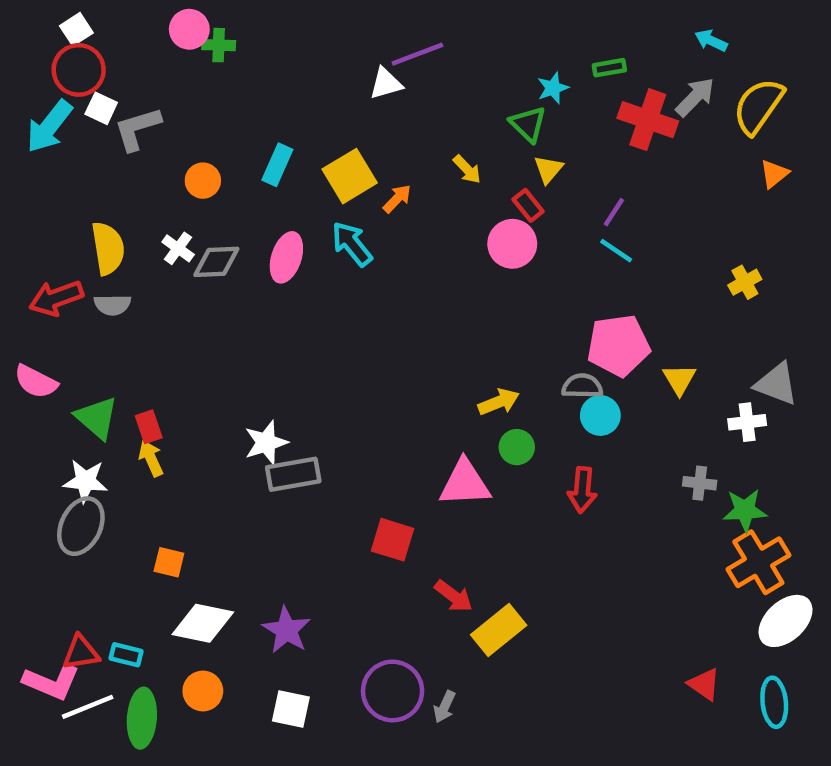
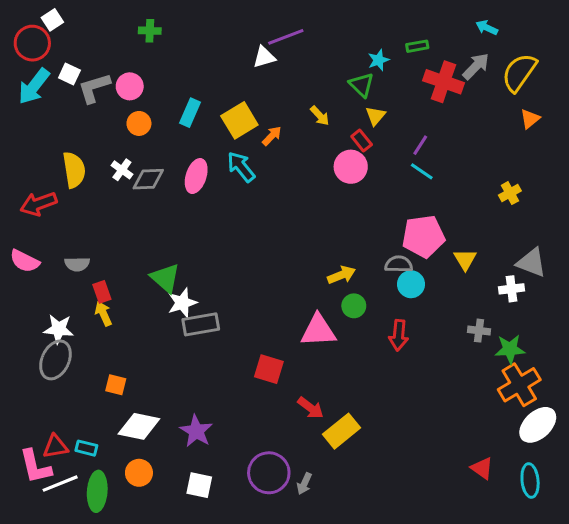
pink circle: (189, 29) -> (130, 86), moved
red circle: (79, 70) -> (32, 43), moved
gray semicircle: (113, 305) -> (77, 264), moved
green triangle: (97, 418) -> (165, 278), moved
pink L-shape: (52, 682) -> (35, 467), turned 54

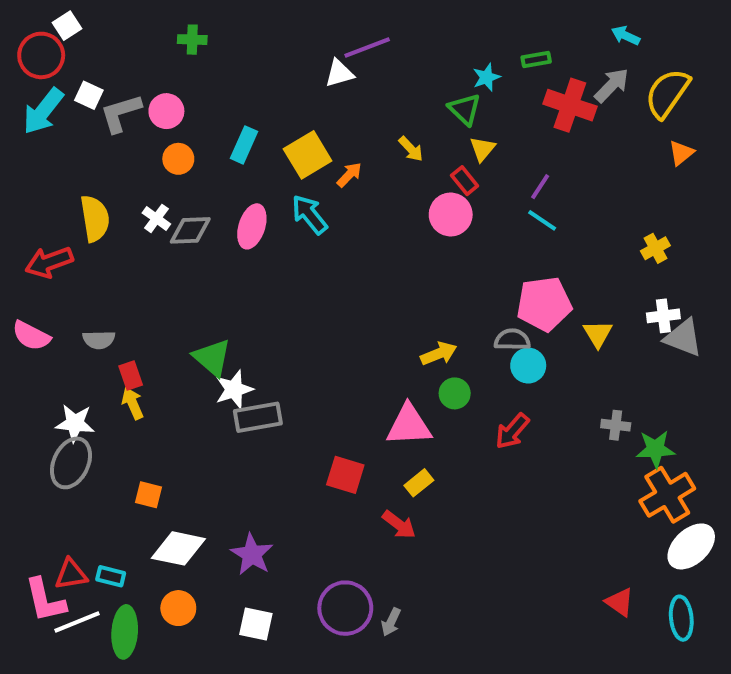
white cross: (511, 289) -> (663, 316), moved
red arrow: (399, 335) -> (512, 431), turned 36
yellow rectangle: (341, 431) -> (419, 483), moved, size x0.6

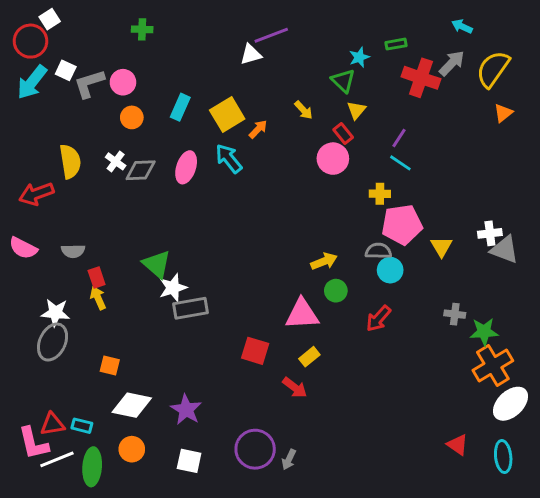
yellow cross: (655, 248) -> (380, 194), moved, turned 30

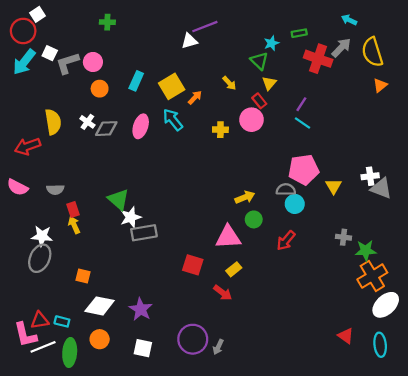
yellow semicircle: (493, 69) -> (372, 52), turned -52
yellow cross: (380, 194) -> (220, 130), moved

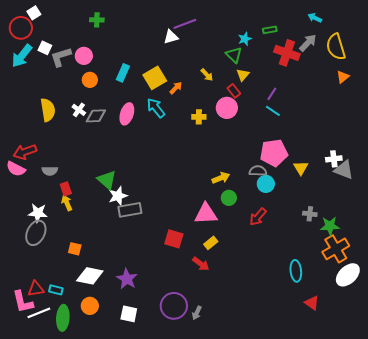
red arrow: (28, 146) -> (25, 152), moved
cyan ellipse: (380, 345) -> (296, 271), moved

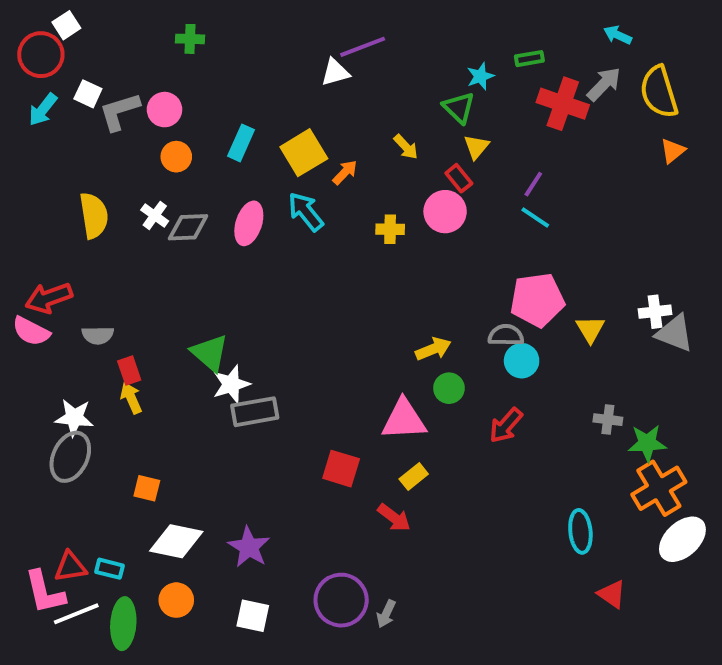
cyan arrow: (22, 56) -> (43, 110), size x0.7

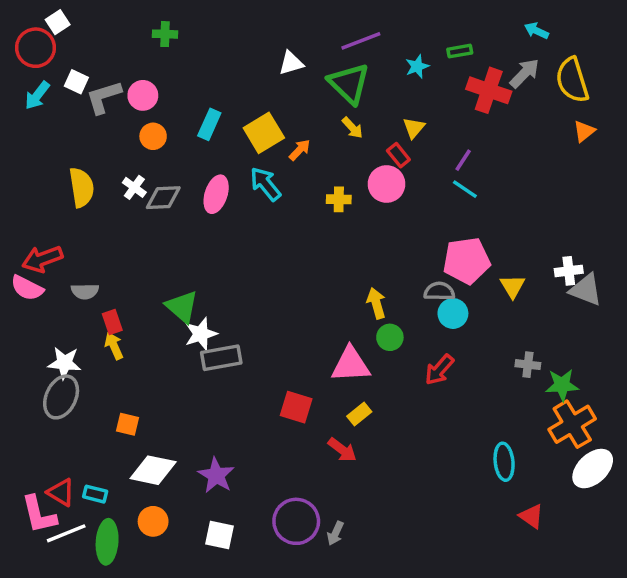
purple line: (363, 47) -> (361, 41), moved
green triangle: (459, 108) -> (349, 83), moved, size x1.5
yellow arrow: (433, 349) -> (376, 303), turned -84
red triangle: (70, 567) -> (61, 492), turned 40

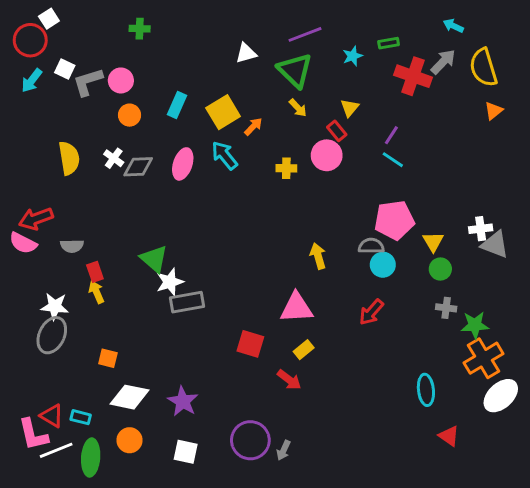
green circle: (390, 337) -> (440, 269), moved

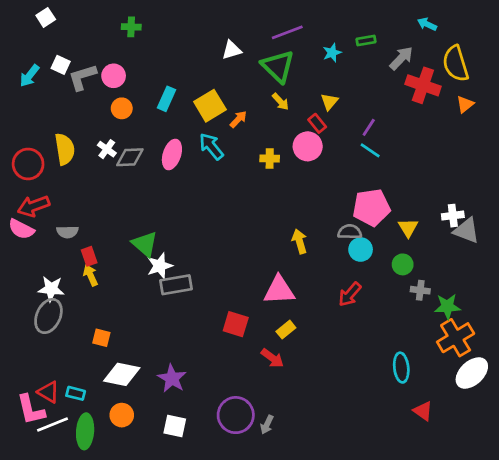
red circle: (30, 40) -> (28, 164), moved
gray arrow: (443, 62) -> (401, 58), moved
red cross: (413, 76) -> (423, 85), moved
green circle: (440, 269) -> (403, 264), moved

